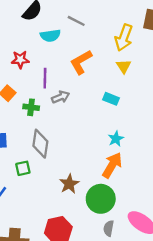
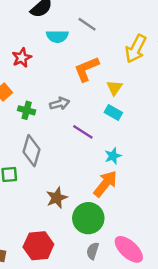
red star: (20, 60) -> (22, 58), turned -30
yellow triangle: (124, 66) -> (115, 88), moved
purple line: (45, 78) -> (83, 132), moved, turned -66

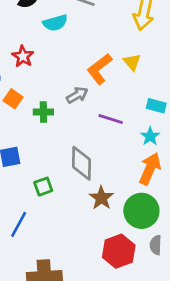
orange L-shape: (87, 69) -> (99, 69), moved
cyan rectangle: (113, 112) -> (156, 106), moved
gray diamond: (31, 151) -> (81, 163), moved
red hexagon: (38, 246) -> (119, 251), moved

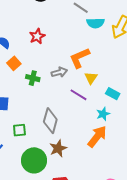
cyan semicircle: (55, 23) -> (95, 23), moved
red star: (23, 56) -> (37, 36), moved
yellow triangle: (132, 62) -> (91, 78), moved
green circle: (141, 211) -> (34, 160), moved

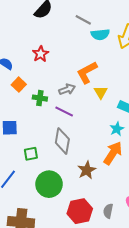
purple line: (79, 95) -> (64, 111), moved
brown star: (58, 148) -> (87, 170), moved

